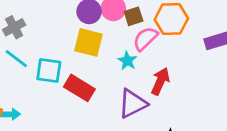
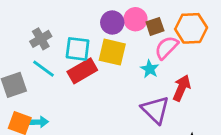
cyan square: (49, 71) -> (78, 49), moved
red rectangle: (79, 88) -> (82, 71), moved, turned -60
purple triangle: (133, 104) -> (155, 110), turned -48

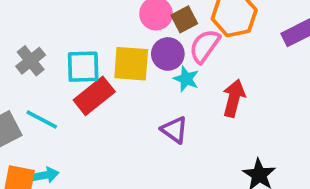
purple circle: (112, 23) -> (168, 54), moved
cyan line: (44, 69) -> (42, 120), moved
purple triangle: (155, 110) -> (174, 130), moved, size x0.7

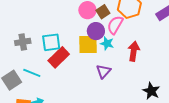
gray cross: (31, 61) -> (23, 42), turned 35
yellow square: (131, 64) -> (88, 45), moved
purple triangle: (174, 130) -> (103, 71), turned 42

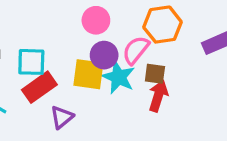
brown square: (103, 12) -> (155, 74), moved, turned 32
cyan star: (107, 43) -> (119, 77), size x1.5
purple triangle: (103, 71) -> (62, 117), moved

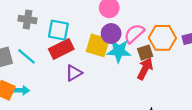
orange hexagon: (163, 25) -> (162, 38), moved
brown square: (155, 74) -> (145, 53), turned -35
cyan star: (119, 77) -> (119, 51), turned -30

